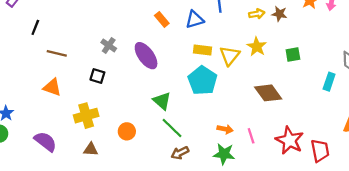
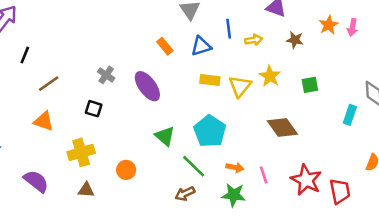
yellow arrow: (257, 14) -> (254, 40), moved
brown line: (57, 53) -> (49, 84), turned -48
cyan pentagon: (203, 81) -> (210, 131), moved
green line: (172, 128) -> (194, 166), moved

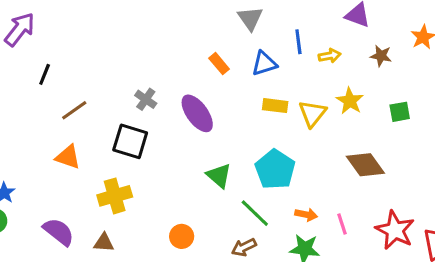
black square: (94, 109) -> (130, 141), size x1.6
orange circle: (126, 170) -> (182, 236), moved
brown triangle: (86, 190) -> (104, 243), moved

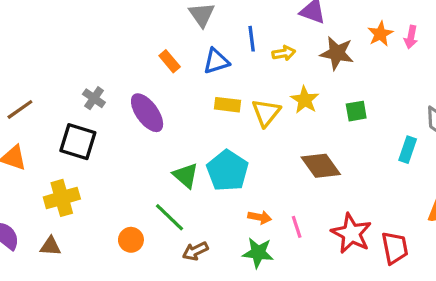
brown star: (381, 56) -> (337, 53), size x1.5
green triangle: (219, 176) -> (186, 175), moved
green line: (255, 213) -> (170, 217), moved

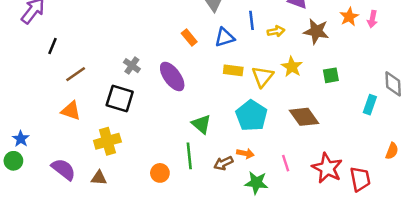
cyan pentagon: (227, 171) -> (252, 116), moved
green line: (170, 217) -> (189, 156), turned 40
orange arrow: (260, 217) -> (245, 153), moved
brown arrow: (195, 251) -> (223, 163), moved

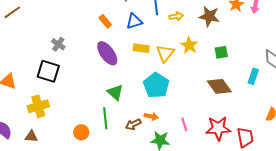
brown line: (76, 74) -> (12, 12), moved
purple ellipse: (172, 77) -> (107, 53), moved
brown diamond: (304, 117) -> (219, 86), moved
red star: (327, 168) -> (218, 128), turned -30

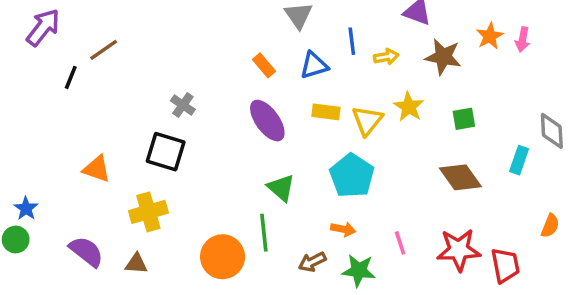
brown arrow: (133, 124) -> (312, 262), moved
orange circle: (81, 132) -> (223, 257), size x1.6

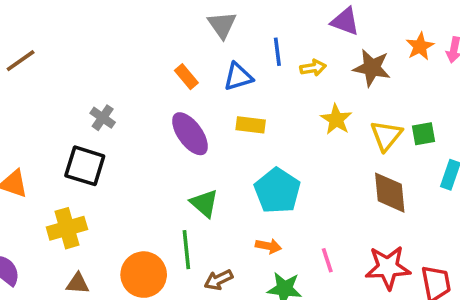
green square: (464, 119) -> (424, 134), moved
yellow triangle: (367, 121) -> (386, 136), moved
brown diamond: (460, 177) -> (390, 193), turned 30
brown arrow: (312, 262) -> (219, 280), moved
brown triangle: (136, 264) -> (78, 283), moved

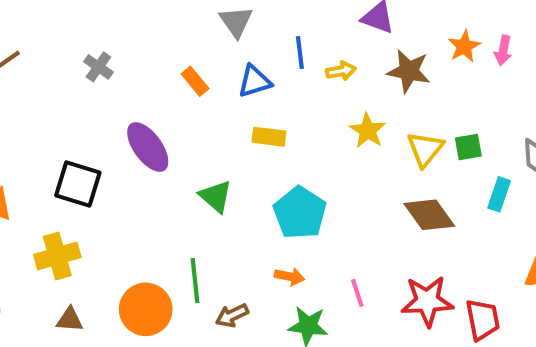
gray cross: (103, 118) -> (98, 67), moved
purple ellipse: (190, 134) -> (148, 147), moved
brown diamond: (390, 193) -> (429, 215), turned -30
green triangle: (204, 203) -> (216, 196), moved

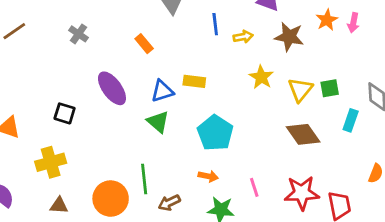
blue triangle: (255, 81) -> (162, 91), moved
black square: (78, 184) -> (65, 113), size x0.7

